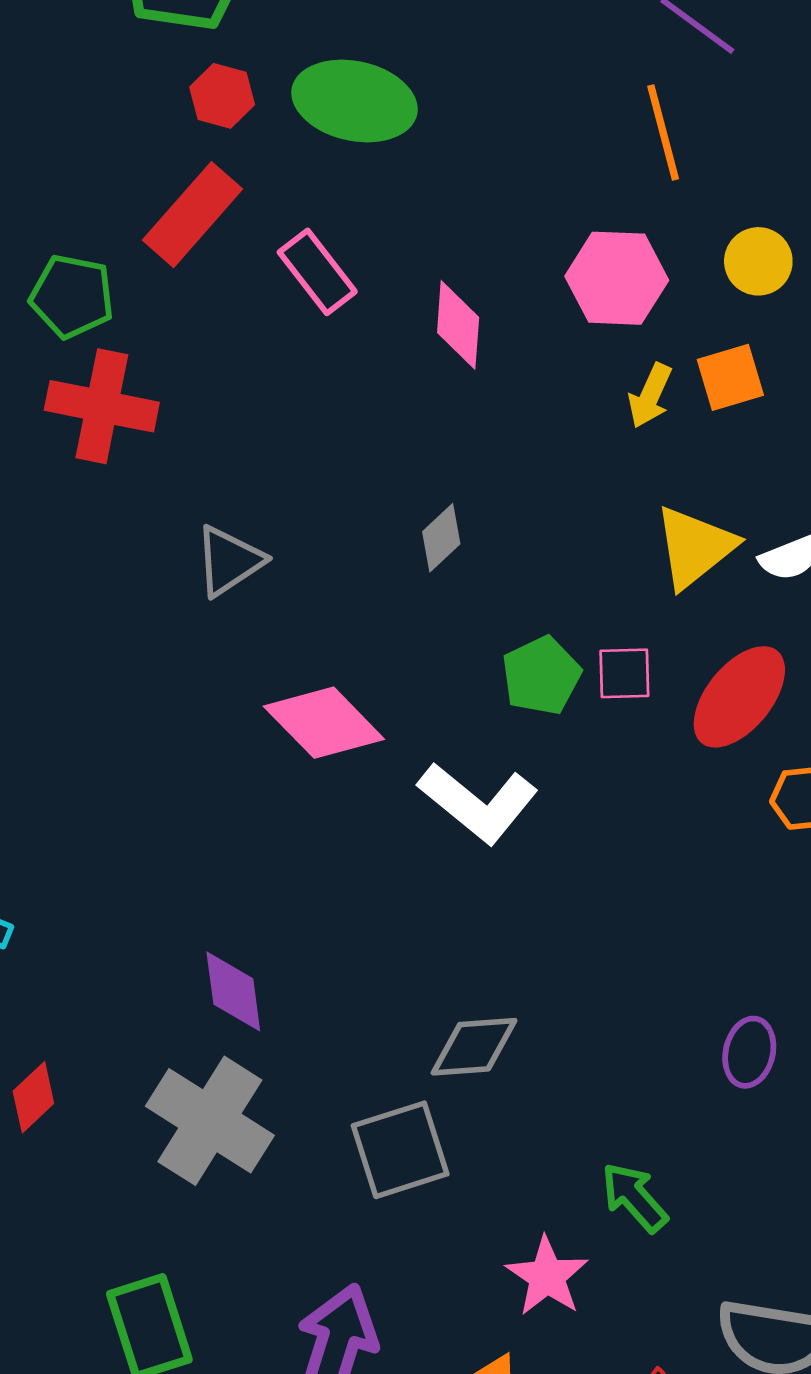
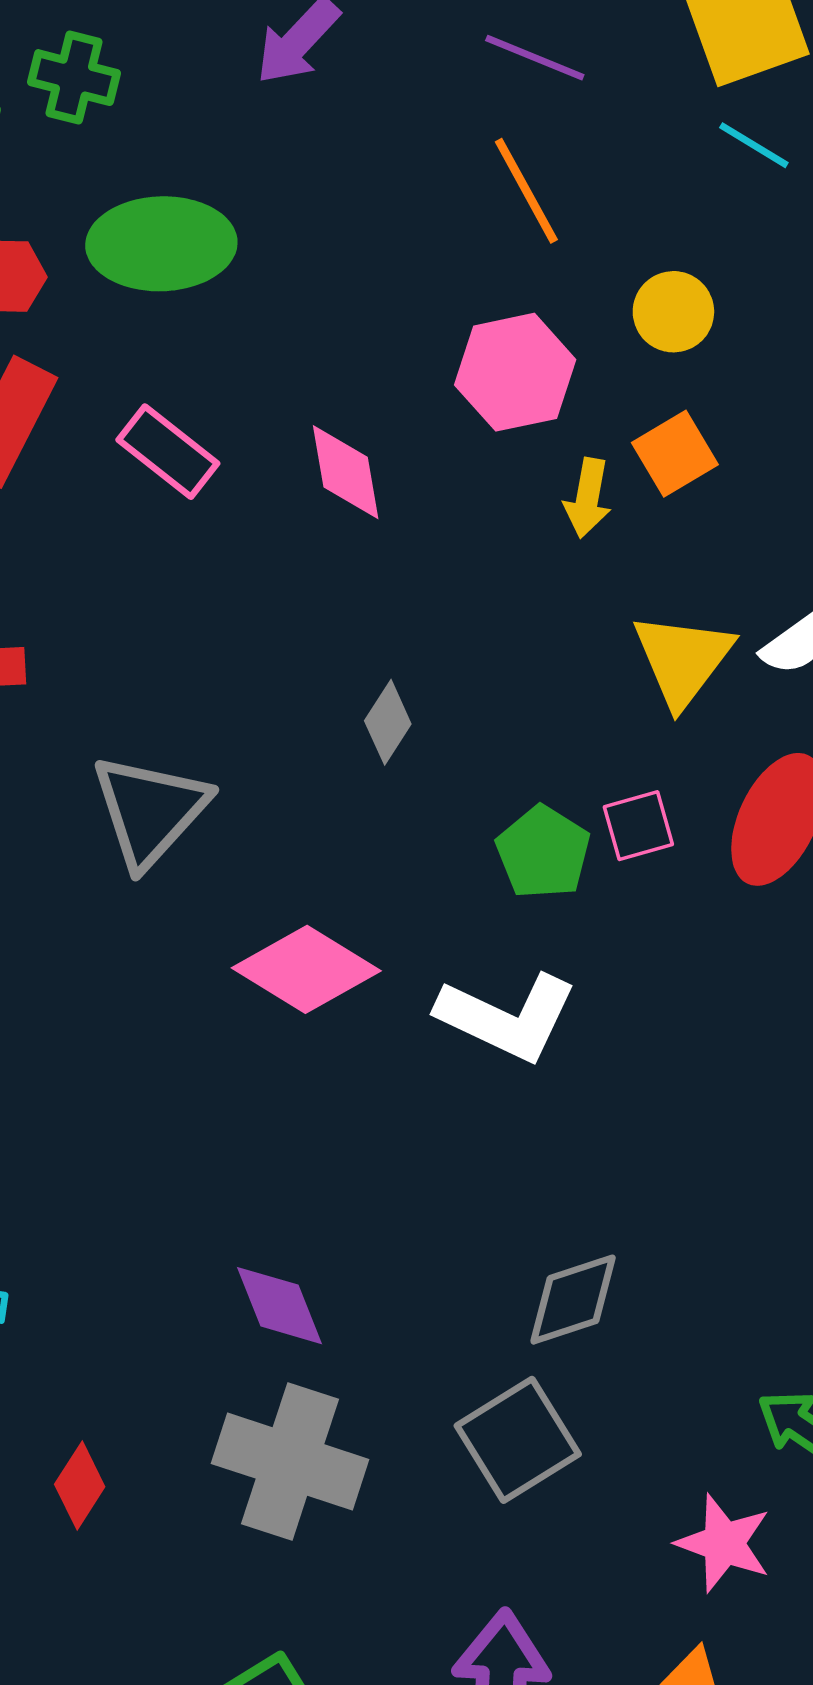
gray triangle: (229, 561) -> (150, 810), size x1.4

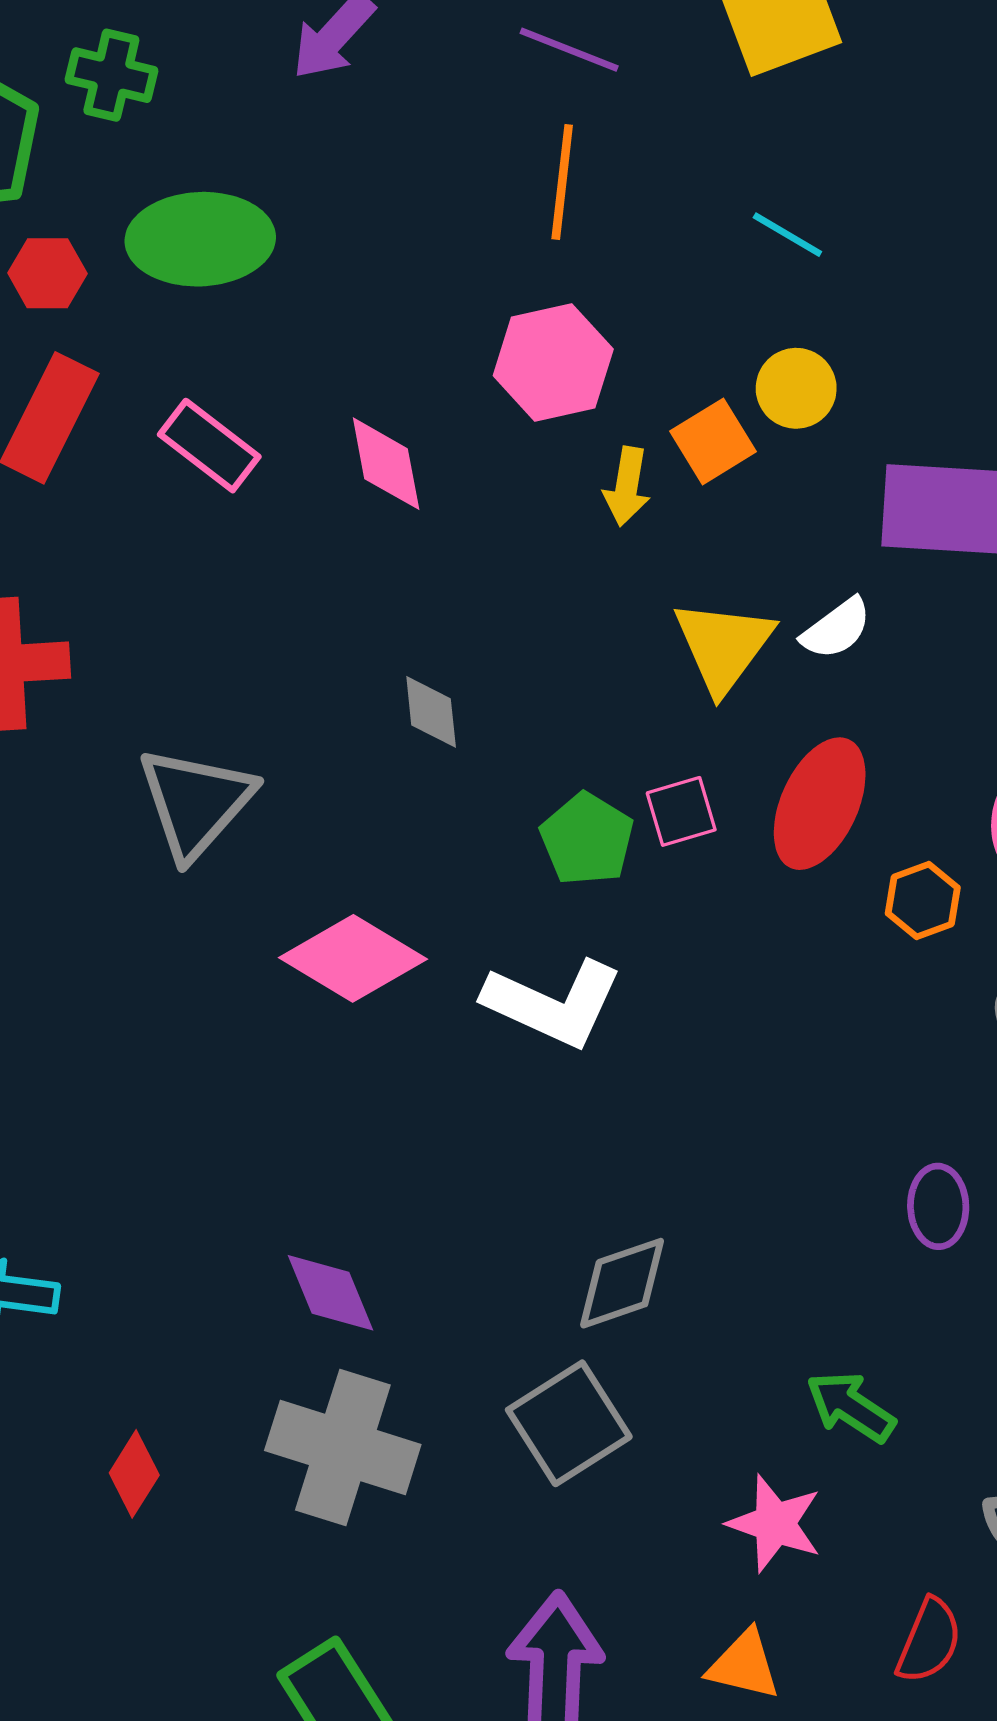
cyan line: (754, 145) -> (787, 235), moved
orange line: (526, 191) -> (562, 182), turned 36
yellow circle: (673, 312) -> (796, 388), moved
gray diamond: (388, 722) -> (431, 712), turned -38

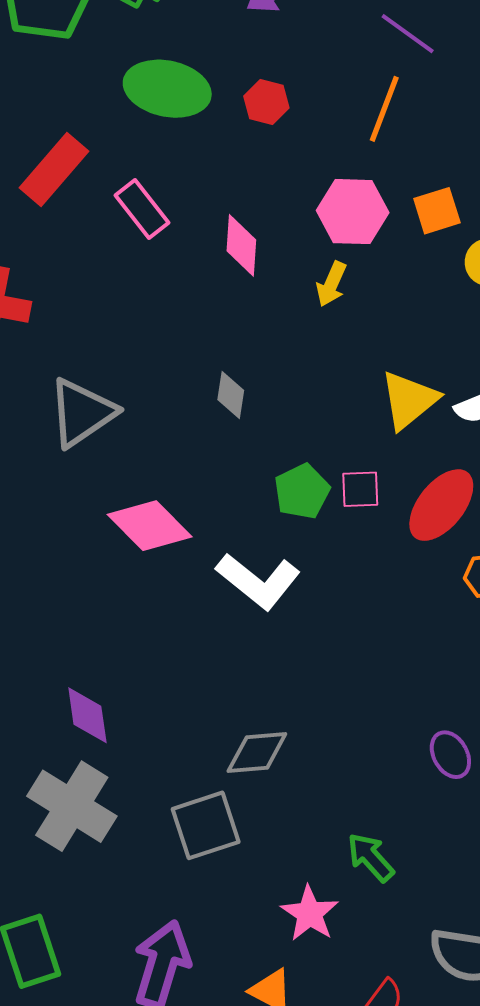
red hexagon: (47, 273) -> (266, 102), moved
orange square: (713, 441) -> (437, 211), moved
yellow arrow: (627, 486) -> (331, 284), moved
purple ellipse: (938, 1206) -> (450, 755), turned -42

